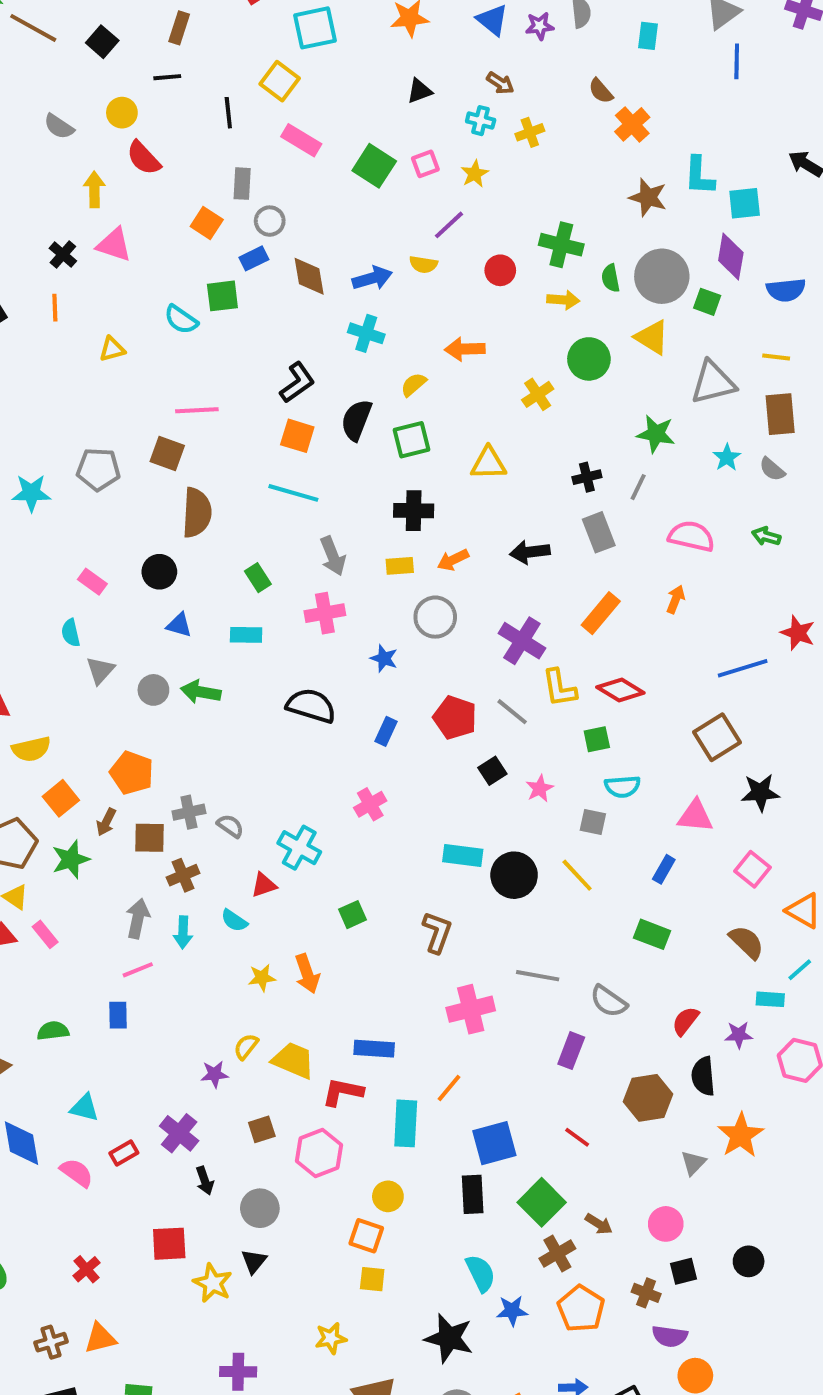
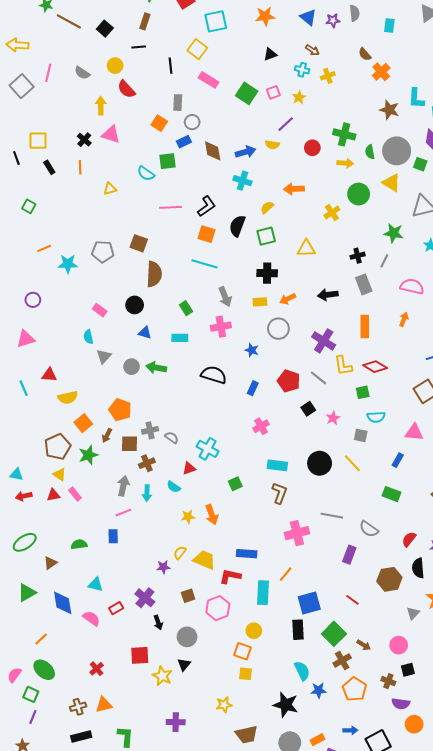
pink line: (197, 410) -> (171, 207), moved
orange rectangle: (601, 613) -> (365, 327), turned -40
pink cross: (370, 804) -> (261, 426), moved
cyan rectangle: (463, 855) -> (277, 465), moved

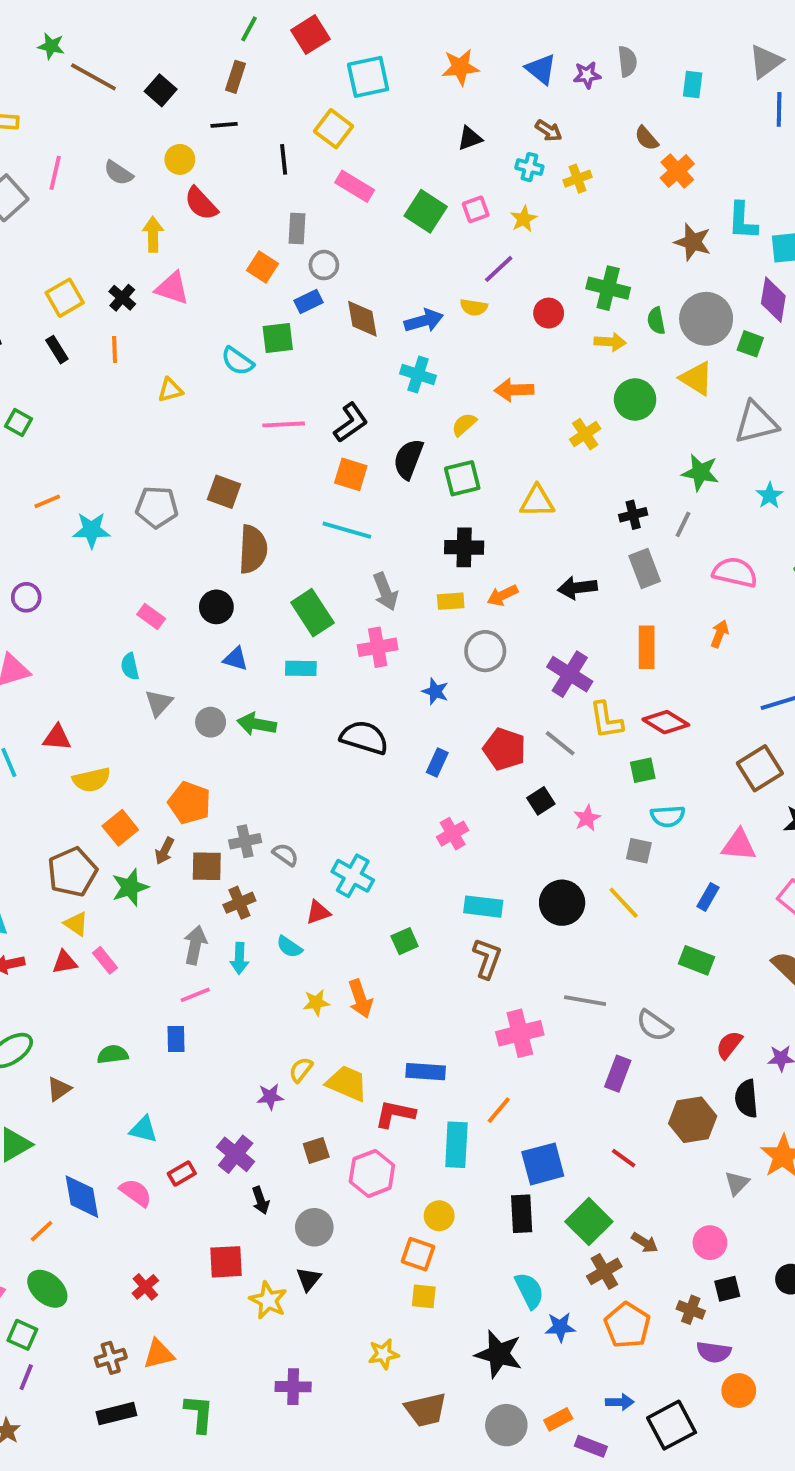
yellow square: (38, 141) -> (65, 298), moved, turned -30
green rectangle: (186, 308) -> (312, 613), size x1.6
blue diamond: (63, 603) -> (82, 1197), moved

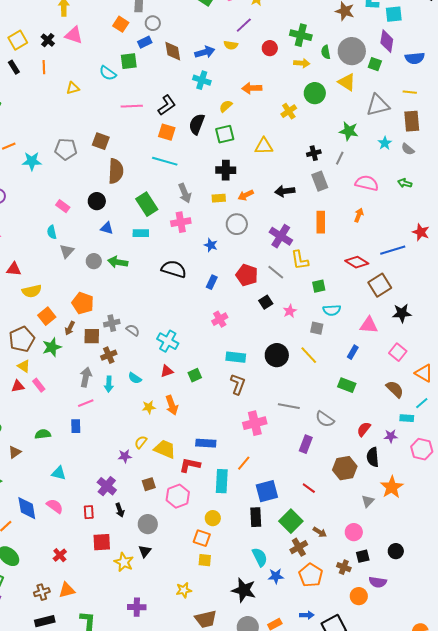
red diamond: (666, 722) -> (357, 262), moved
red triangle: (318, 912) -> (167, 371), moved
red rectangle: (182, 1173) -> (89, 512), moved, turned -64
purple semicircle: (714, 1352) -> (378, 582), moved
orange circle: (739, 1391) -> (359, 596), moved

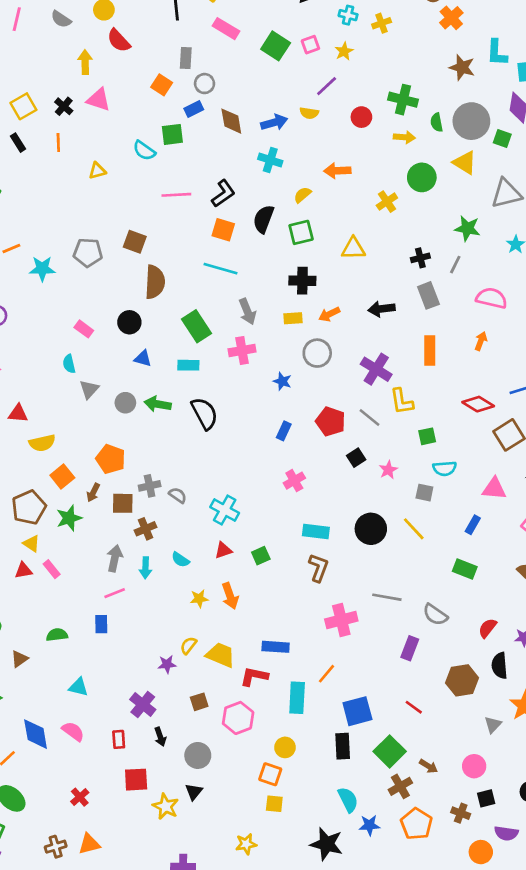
black semicircle: (174, 269) -> (205, 413), moved, turned 45

